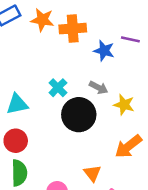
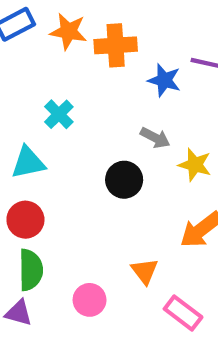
cyan cross: (58, 88) -> (59, 114), moved
black circle: (79, 115) -> (124, 180), size x0.7

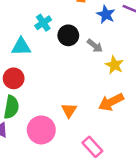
black circle: (124, 180) -> (68, 35), moved
orange triangle: (145, 271) -> (69, 110), moved
pink circle: (90, 300) -> (41, 130), size x1.5

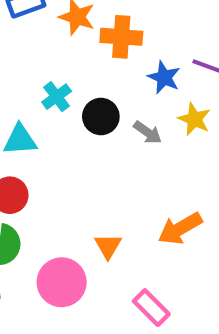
yellow star: (114, 65) -> (194, 119), moved

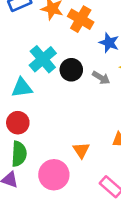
orange cross: (121, 37) -> (81, 19), turned 30
cyan cross: (57, 97) -> (43, 59), size x1.5

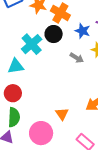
black circle: (71, 70) -> (54, 34), moved

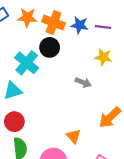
blue star: (83, 31) -> (80, 25), moved
gray arrow: (77, 58) -> (83, 82), moved

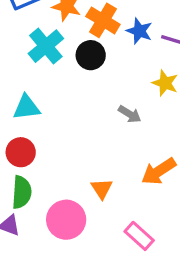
cyan cross: (27, 63) -> (46, 46), moved

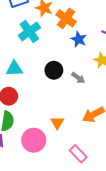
blue star: (139, 31) -> (79, 39), moved
black circle: (91, 55) -> (54, 70), moved

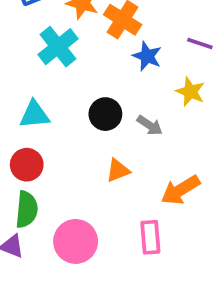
orange triangle: (57, 123) -> (118, 171), moved, turned 40
pink rectangle: (78, 154) -> (150, 237), moved, turned 42

